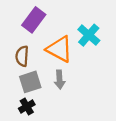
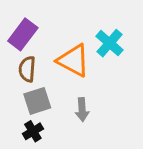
purple rectangle: (34, 20) -> (23, 34), moved
gray arrow: (60, 80) -> (82, 110), moved

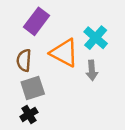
purple rectangle: (23, 34) -> (36, 21), moved
gray arrow: (82, 110) -> (92, 70), moved

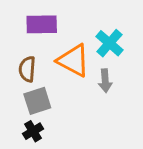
purple rectangle: (36, 21) -> (42, 24), turned 52

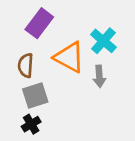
purple rectangle: (42, 24) -> (39, 23), turned -52

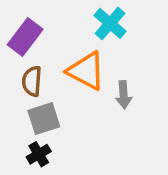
purple rectangle: (39, 23) -> (25, 37), moved
cyan cross: (103, 41) -> (110, 23), moved

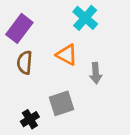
orange triangle: (86, 71) -> (67, 55), size x0.7
gray square: (44, 119) -> (61, 103), moved

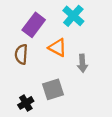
purple rectangle: (19, 28) -> (34, 25), moved

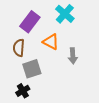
gray square: (53, 89) -> (32, 69), moved

